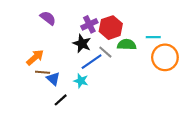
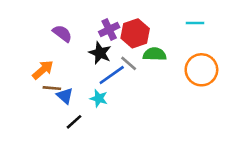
purple semicircle: (48, 18) -> (62, 33), moved
cyan line: (153, 37) -> (195, 23), moved

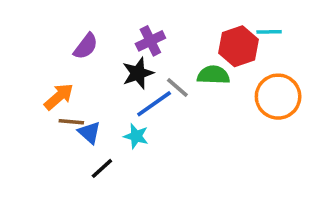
purple semicircle: (62, 33) -> (86, 46), turned 90
red hexagon: (135, 33) -> (239, 46), moved
black star: (100, 53) -> (138, 73), turned 30

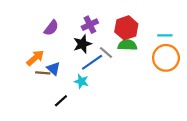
cyan line: (269, 32) -> (165, 35), moved
red hexagon: (239, 46) -> (126, 28), moved
blue triangle: (89, 133) -> (53, 69), moved

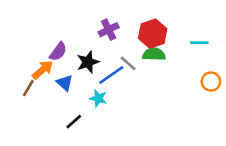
purple semicircle: (51, 28) -> (58, 52), moved
black star: (82, 44) -> (88, 62), moved
orange circle: (166, 58) -> (211, 81), moved, size x0.6
brown line: (43, 73) -> (28, 88), moved, turned -64

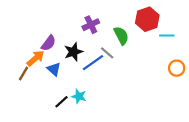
red hexagon: (153, 34) -> (147, 19), moved
green semicircle: (154, 54) -> (121, 36), moved, turned 60
cyan star: (98, 98) -> (79, 96), moved

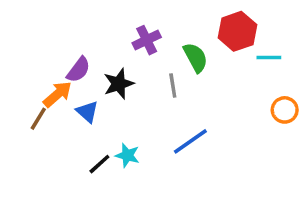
gray line: (107, 53) -> (173, 85), turned 40
blue line: (93, 63) -> (190, 141), moved

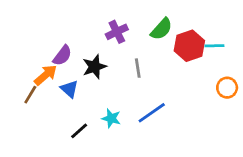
red hexagon: (237, 31) -> (189, 46), moved
green semicircle: (196, 58) -> (161, 29), moved, turned 70
cyan star: (127, 155) -> (111, 118), moved

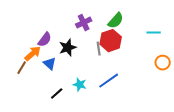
red hexagon: (189, 46) -> (111, 41), moved

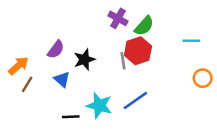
purple cross: (84, 23) -> (118, 18), moved, turned -35
orange arrow: (33, 54) -> (18, 66), moved
cyan star: (80, 85) -> (99, 106), size x1.5
black line: (57, 94) -> (71, 117), turned 40

